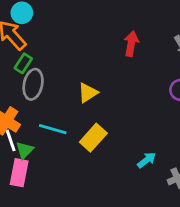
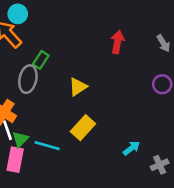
green rectangle: (23, 63) -> (41, 60), moved
cyan line: (53, 129) -> (47, 146), moved

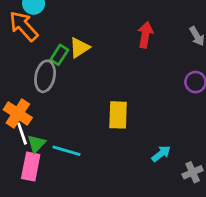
yellow triangle: (78, 87) -> (79, 48), moved
yellow rectangle: (83, 128) -> (118, 115), moved, turned -40

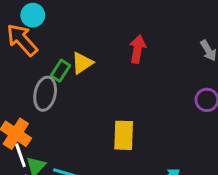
red arrow: (145, 35) -> (138, 49), moved

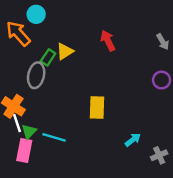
cyan circle: (33, 15) -> (36, 14), moved
red arrow: (138, 49) -> (108, 41), turned -36

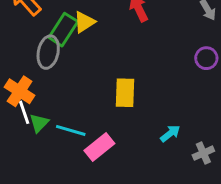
green rectangle: (48, 57) -> (63, 30), size x1.5
pink rectangle: (24, 151) -> (99, 147), moved, turned 40

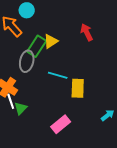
cyan line: (71, 130) -> (58, 75), moved

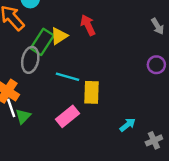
red arrow: (87, 32) -> (88, 25), moved
pink rectangle: (61, 124) -> (67, 116), moved

